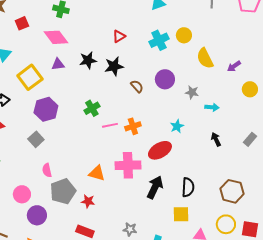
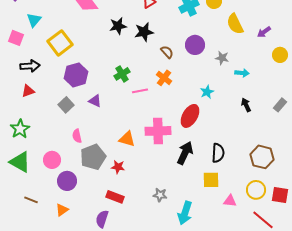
purple triangle: (58, 64) -> (95, 101), moved, turned 32
orange cross: (133, 126) -> (164, 78), moved, turned -35
red ellipse: (160, 150) -> (190, 116), turned -30

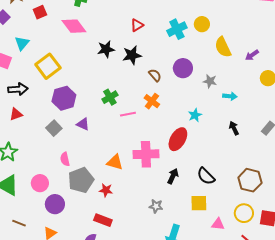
black arrow: (185, 153) -> (173, 176), size x0.7
black semicircle: (218, 153) -> (206, 176), turned 132
gray star: (160, 195) -> (156, 206), moved

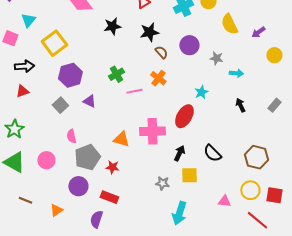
black star: (132, 55) -> (149, 32), moved
yellow square: (199, 203) -> (189, 175), moved
purple circle: (55, 204) -> (78, 186), moved

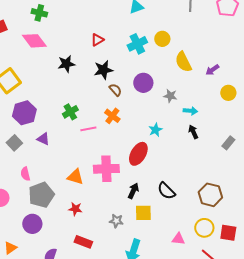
black arrow: (240, 105) -> (193, 132), moved
red star: (112, 167) -> (75, 209), moved
red rectangle: (109, 197) -> (83, 242), moved

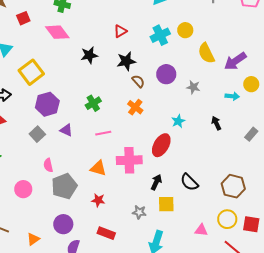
purple arrow: (212, 70) -> (235, 61), size x1.6
cyan arrow: (190, 111) -> (232, 96), moved
pink line: (88, 129) -> (103, 133), moved
purple circle: (32, 224) -> (63, 224), moved

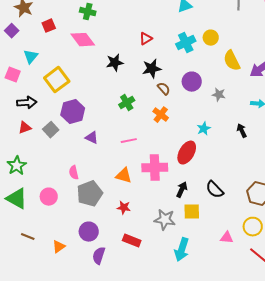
green cross: (93, 103) -> (127, 103), moved
gray square: (37, 134) -> (51, 130), moved
gray star: (139, 212) -> (165, 220), size x1.5

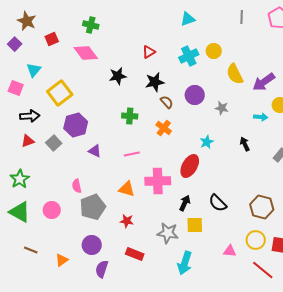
green cross: (127, 103) -> (130, 116), turned 35

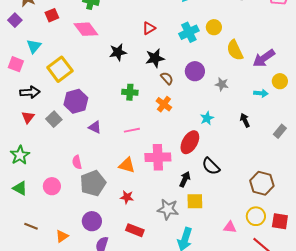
red triangle: (28, 141) -> (28, 117), turned -32
black semicircle: (218, 203) -> (211, 166), moved
green triangle: (20, 212) -> (20, 188), size x0.7

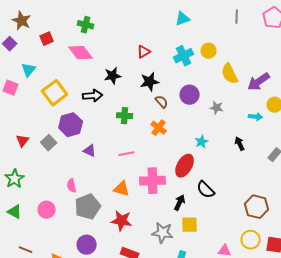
black arrow: (30, 92) -> (93, 96), moved
red star: (127, 197) -> (122, 221), size x1.5

